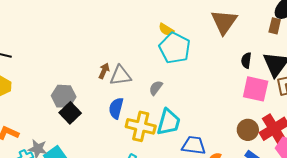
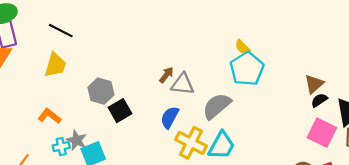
brown triangle: (224, 22) -> (314, 84), moved, size x0.7
black semicircle: (246, 60) -> (319, 100), turned 35
gray semicircle: (156, 88) -> (217, 106), size x1.8
gray hexagon: (64, 96) -> (101, 91), moved

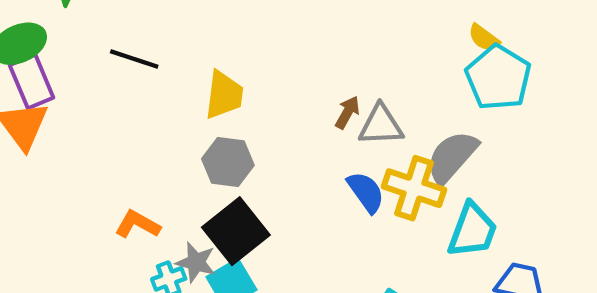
yellow trapezoid: (55, 65) -> (224, 95), moved
black square: (120, 111) -> (236, 231), moved, size x1.4
blue semicircle: (170, 117) -> (366, 192), turned 125
yellow cross: (191, 143) -> (414, 188), moved

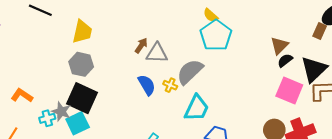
yellow cross: (414, 188) -> (170, 85), size x0.5
orange L-shape: (138, 224) -> (22, 95), moved
black square: (236, 231) -> (82, 98), turned -32

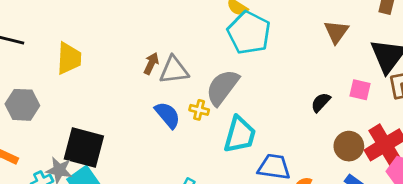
black semicircle: (285, 60) -> (321, 102), moved
gray hexagon: (81, 64) -> (22, 105), moved
pink square: (289, 90) -> (360, 90), size x0.6

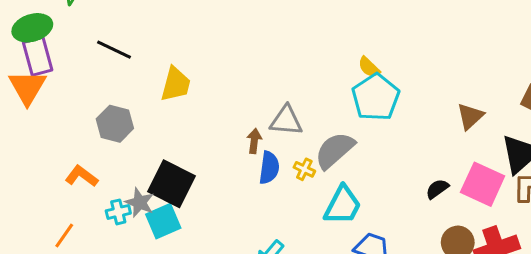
brown arrow: (151, 63) -> (254, 141), moved, turned -30
pink square: (360, 90) -> (483, 184), size x1.8
blue semicircle: (168, 115) -> (269, 168), turned 36

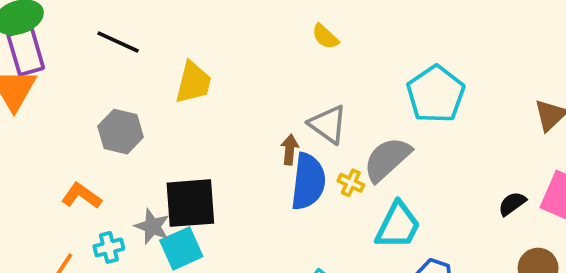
yellow semicircle: (369, 67) -> (325, 37), moved
gray triangle: (286, 121) -> (328, 124), turned 32
blue semicircle: (269, 168) -> (308, 182), size x1.4
black square: (171, 184) -> (190, 203), turned -30
cyan cross: (118, 212) -> (109, 247), moved

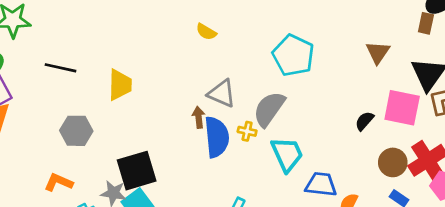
cyan trapezoid: (398, 226) -> (287, 154), turned -39

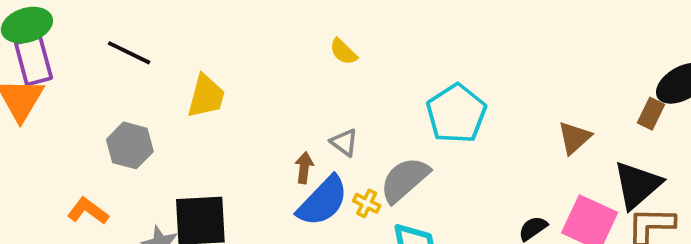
gray triangle: (222, 93) -> (344, 142), size x0.7
blue semicircle: (217, 137) -> (323, 201), turned 36

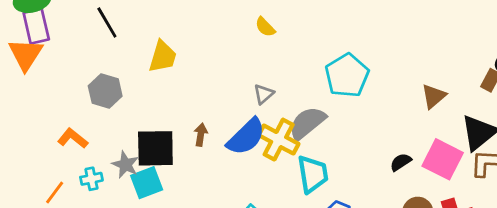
black line: (129, 53) -> (107, 23), turned 32
gray triangle: (344, 142) -> (264, 94), turned 40
brown arrow: (304, 168) -> (201, 135), moved
yellow cross: (367, 203) -> (279, 140), size x2.0

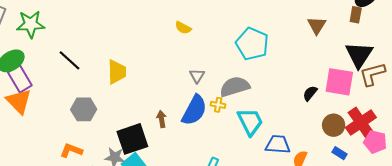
brown triangle: (434, 96) -> (317, 25), moved
gray semicircle: (307, 123) -> (235, 87), turned 40
yellow cross: (279, 140) -> (218, 105), size x0.5

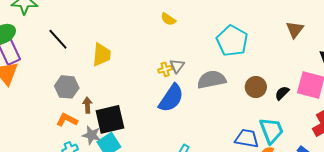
yellow cross: (218, 105) -> (165, 69), moved, turned -32
brown arrow: (162, 119) -> (87, 105), moved
cyan trapezoid: (250, 122) -> (271, 130), moved
brown circle: (334, 125) -> (256, 87), moved
orange L-shape: (71, 150) -> (67, 120), moved

